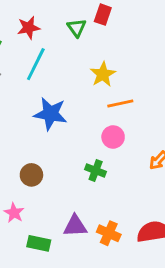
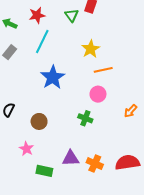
blue star: (50, 114) -> (53, 77), turned 30

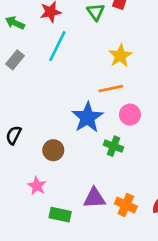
orange line: (103, 70) -> (111, 89), moved
blue star: (53, 77) -> (88, 117), moved

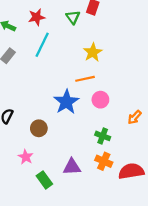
green cross: (114, 146) -> (103, 136), moved
orange cross: (126, 205) -> (104, 161), moved
green rectangle: (60, 215) -> (44, 180), turned 42

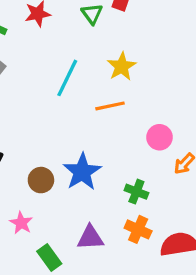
cyan line: (42, 45) -> (67, 78), moved
pink circle: (100, 100) -> (159, 137), moved
blue star: (66, 102) -> (82, 172), moved

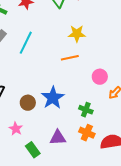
yellow star: (122, 66) -> (77, 34), turned 30
cyan line: (67, 78) -> (26, 43), moved

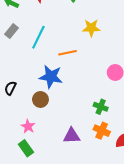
orange line: (70, 58) -> (67, 53), moved
blue star: (53, 98) -> (51, 77), moved, turned -30
green rectangle: (33, 150) -> (26, 148), moved

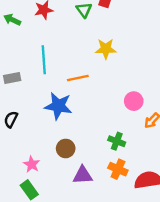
gray rectangle: (11, 31) -> (12, 78), moved, turned 40
cyan line: (38, 37) -> (44, 60), turned -30
brown circle: (40, 99) -> (66, 148), moved

